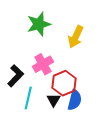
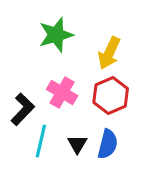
pink cross: (43, 64) -> (62, 92), turned -30
red hexagon: (64, 83) -> (111, 96), moved

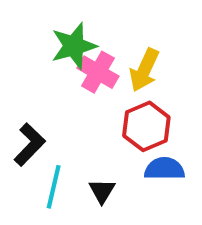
pink cross: (62, 92) -> (98, 72), moved
blue semicircle: (108, 144) -> (164, 169), moved, turned -104

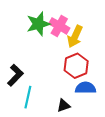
pink cross: (98, 72) -> (59, 26), moved
black triangle: (102, 191) -> (64, 106), moved, turned 40

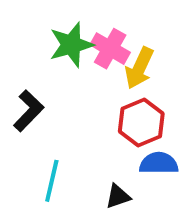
black L-shape: (15, 75) -> (28, 111), moved

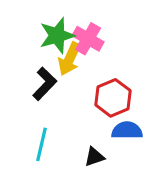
yellow arrow: (139, 68) -> (69, 59), moved
black L-shape: (28, 111) -> (45, 84), moved

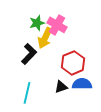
green star: (57, 36) -> (37, 23), size x0.7
black triangle: (94, 157) -> (61, 87), moved

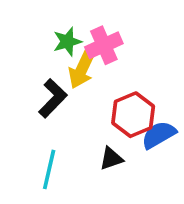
pink cross: (57, 25) -> (104, 45), turned 36
blue semicircle: (82, 84) -> (159, 135), moved, turned -30

